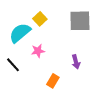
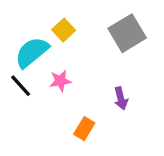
gray square: (80, 21) -> (127, 33), turned -30
black line: (13, 65) -> (21, 86), moved

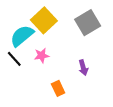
yellow square: (64, 30) -> (44, 20), size x1.6
orange rectangle: (84, 129) -> (58, 88), turned -56

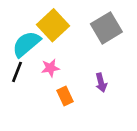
black line: (14, 59) -> (17, 72), turned 63
orange rectangle: (58, 88) -> (65, 96), moved

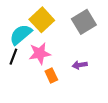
pink star: (50, 68) -> (40, 53), size x1.5
purple arrow: (101, 83) -> (80, 65), turned 96

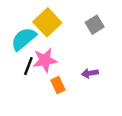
gray square: (84, 22) -> (95, 25), size x0.7
black line: (13, 57) -> (28, 66), moved

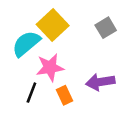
black line: (28, 66) -> (31, 93), moved
purple arrow: (90, 73) -> (100, 82), size x1.5

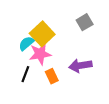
yellow square: (53, 25) -> (42, 34), moved
cyan semicircle: (26, 44) -> (26, 43), moved, size x0.7

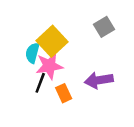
cyan semicircle: (26, 43) -> (32, 53), turned -35
black line: (25, 74) -> (40, 83), moved

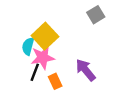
gray square: (104, 27) -> (96, 15), moved
purple arrow: (99, 80) -> (86, 70), turned 60

